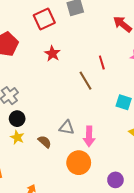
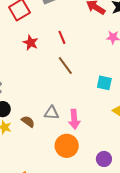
red line: (102, 62) -> (62, 37), moved
brown semicircle: (45, 142) -> (28, 122), moved

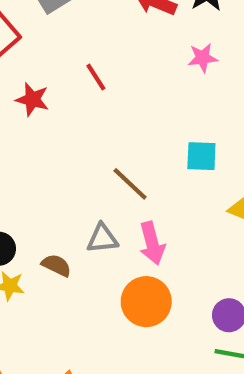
brown line: (65, 66) -> (130, 184), moved

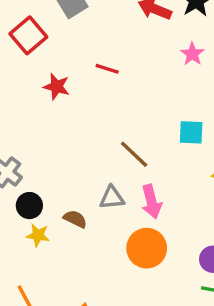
pink star: (203, 58) -> (192, 54), turned -30
red line: (96, 77) -> (107, 69), turned -40

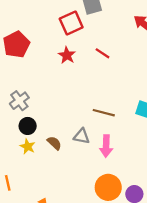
red square: (28, 35) -> (71, 23), moved
brown line: (134, 154) -> (104, 113), turned -45
orange circle: (147, 248) -> (108, 187), moved

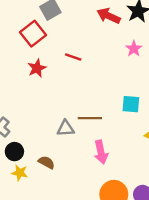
red star: (67, 55) -> (37, 68), turned 30
gray triangle: (82, 136) -> (66, 128), moved

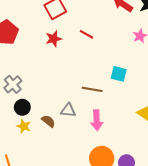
cyan square: (131, 104) -> (119, 74), moved
gray triangle: (66, 128) -> (68, 110), moved

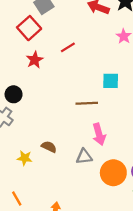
red line: (87, 34) -> (68, 47), turned -48
black circle: (22, 107) -> (14, 94), moved
gray triangle: (68, 110) -> (84, 157), moved

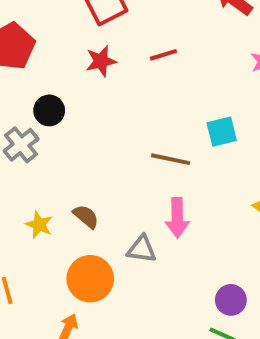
cyan square: (111, 81) -> (222, 132), turned -30
orange circle: (113, 173) -> (90, 279), moved

